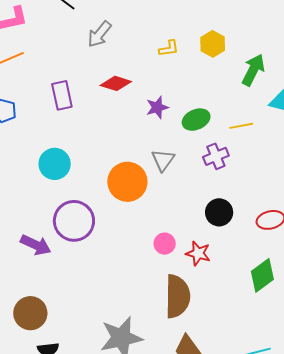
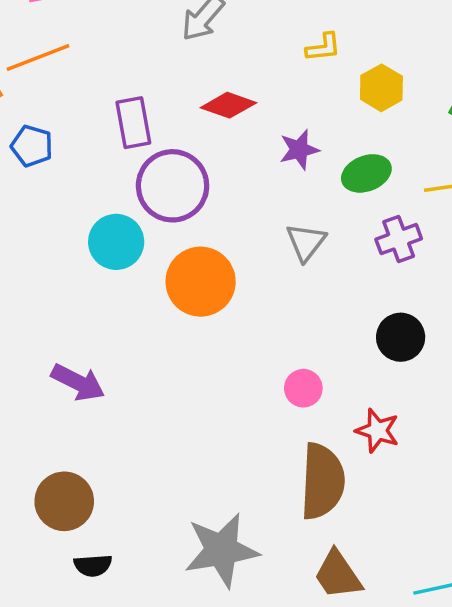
yellow hexagon: (213, 44) -> (381, 88), moved
orange circle: (127, 182) -> (201, 282), moved
purple circle: (74, 221) -> (173, 186), moved
red star: (198, 253) -> (377, 431), moved

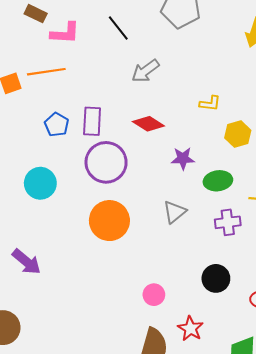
blue pentagon: (32, 146) -> (57, 125), moved
cyan circle: (116, 242) -> (40, 183), moved

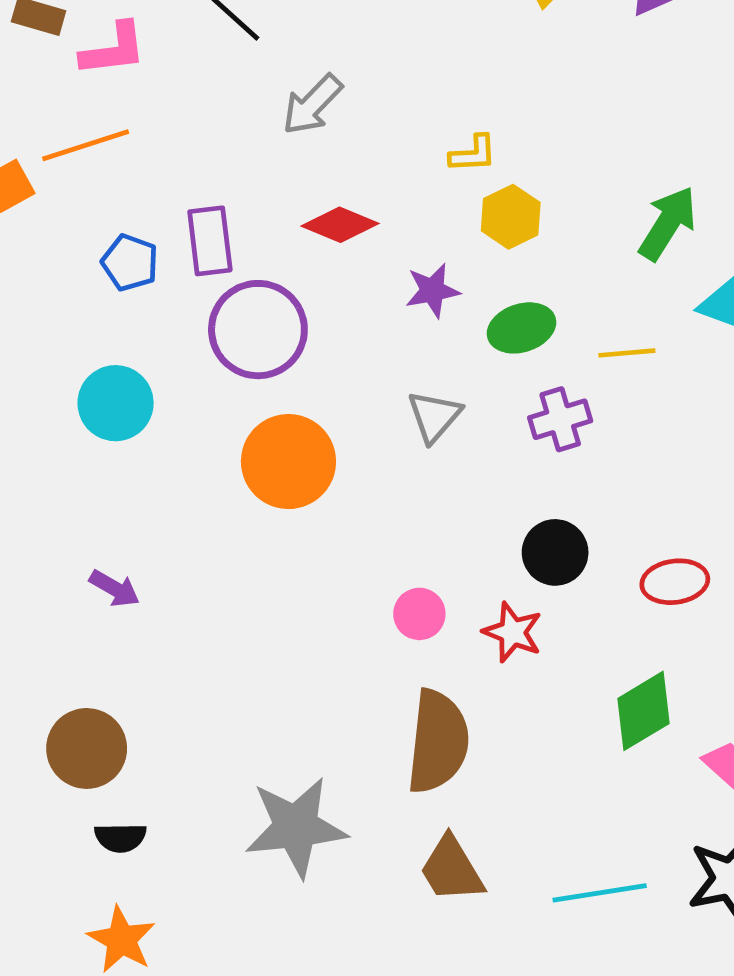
yellow hexagon: (238, 134) -> (511, 217), moved
purple arrow: (26, 262) -> (115, 588), size x0.7
red star: (190, 329) -> (513, 632), moved

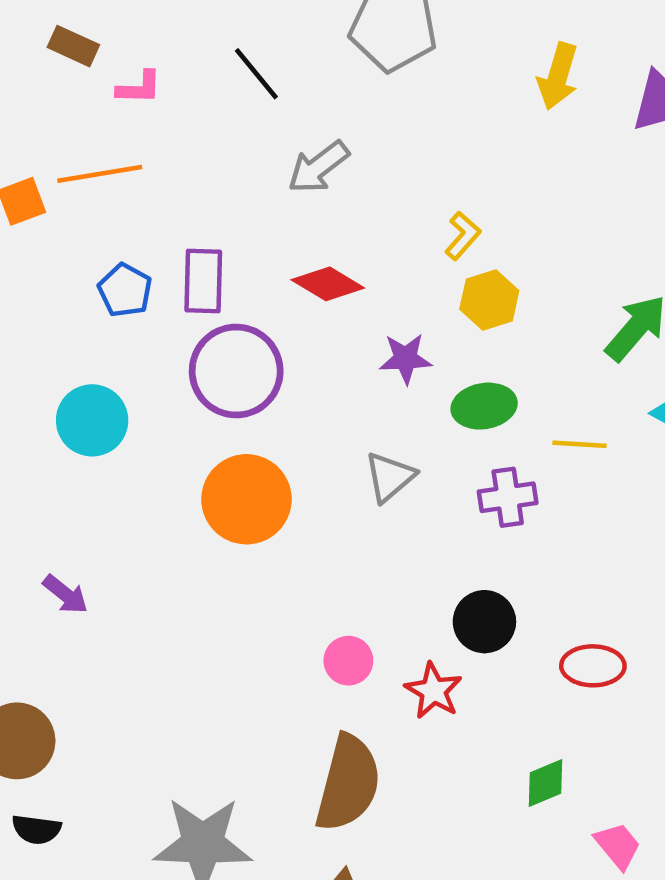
pink L-shape: (113, 49) -> (139, 88), size x0.7
yellow L-shape: (473, 154) -> (463, 236), turned -54
green diamond: (643, 711) -> (546, 783), size x0.7

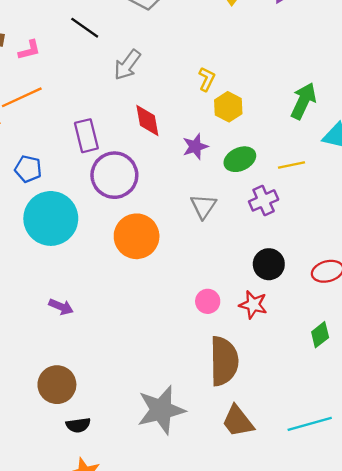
red diamond: (328, 284) -> (147, 120), turned 64
blue pentagon: (125, 290) -> (28, 169), moved
cyan circle: (92, 420) -> (51, 218), size x1.5

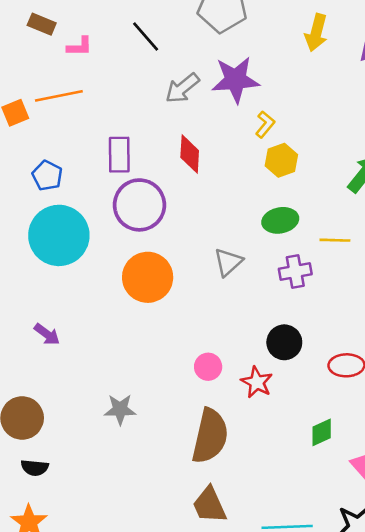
purple star: (195, 147) -> (236, 80), moved, size x1.6
gray star: (161, 410) -> (120, 409), moved, size x0.6

